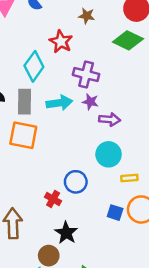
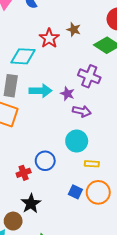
brown star: (87, 16) -> (74, 30), moved
cyan diamond: (34, 66) -> (23, 56), turned 50
purple cross: (86, 75) -> (89, 76), moved
red cross: (53, 199) -> (24, 173), turned 32

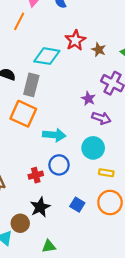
brown star: (74, 30) -> (99, 50), moved
cyan arrow: (40, 91) -> (54, 135), moved
blue square: (75, 192) -> (77, 205), moved

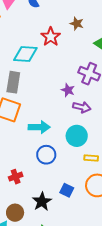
brown star: (99, 50) -> (77, 24), moved
red cross: (36, 175) -> (16, 177), moved
black star: (40, 207) -> (42, 202), moved

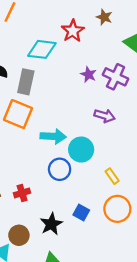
purple star: (68, 90) -> (89, 74), moved
cyan circle: (77, 136) -> (81, 150), moved
yellow rectangle: (91, 158) -> (112, 176), turned 48

